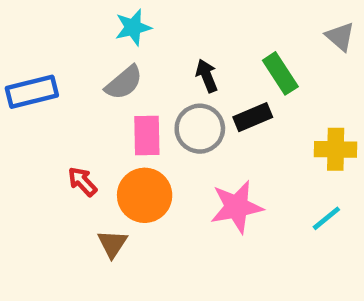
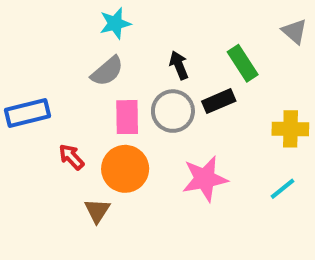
blue rectangle: (32, 92) -> (28, 113), moved

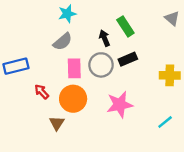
green rectangle: (243, 63) -> (125, 26), moved
cyan line: (282, 189) -> (165, 122), moved

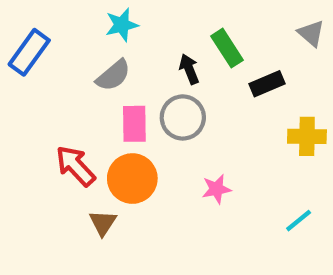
black rectangle: (128, 59) -> (267, 84), moved
blue rectangle: (16, 66) -> (29, 52), moved, turned -40
red arrow: (42, 92) -> (75, 166), size x1.5
pink star: (120, 105) -> (216, 189), size x0.6

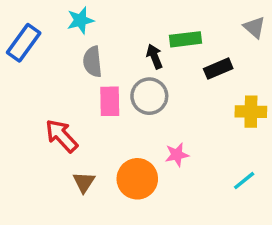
cyan star: (122, 25) -> (80, 20), moved
green rectangle: (227, 48) -> (185, 39), turned -64
gray semicircle: (113, 75) -> (92, 62), turned 124
orange circle: (132, 179) -> (137, 179), moved

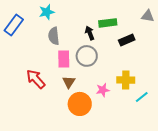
gray triangle: (254, 27) -> (148, 16), turned -32
yellow cross: (251, 112) -> (126, 80), moved
cyan line: (244, 181) -> (142, 97), moved
brown triangle: (84, 182) -> (69, 82), moved

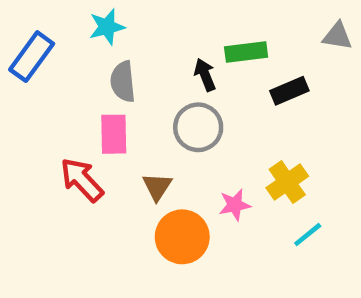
pink rectangle: (64, 59) -> (114, 134), moved
yellow cross: (126, 80) -> (287, 182), turned -36
cyan line: (142, 97) -> (308, 235), moved

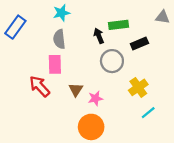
cyan star: (107, 27) -> (61, 13), moved
gray circle: (198, 127) -> (112, 61), moved
pink star: (235, 205) -> (95, 98), moved
orange circle: (182, 237) -> (91, 127), moved

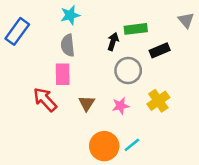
gray triangle: (162, 17) -> (186, 20), turned 40
black arrow: (99, 36) -> (113, 42), turned 40
pink star: (95, 98) -> (121, 106), moved
cyan line: (148, 113) -> (132, 145), moved

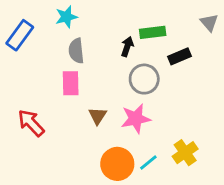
cyan star: (70, 15) -> (66, 17), moved
red arrow: (45, 99) -> (31, 123), moved
yellow cross: (158, 101) -> (185, 153), moved
pink star: (121, 106) -> (136, 119), size x1.5

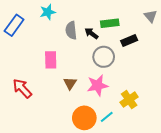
black arrow: (127, 47) -> (91, 33), turned -72
gray semicircle: (76, 51) -> (71, 30), moved
yellow cross: (185, 153) -> (129, 100), moved

